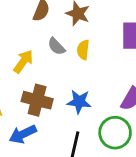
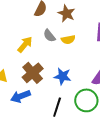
yellow semicircle: (83, 50) -> (68, 40), turned -112
brown cross: (37, 100) -> (33, 73), turned 30

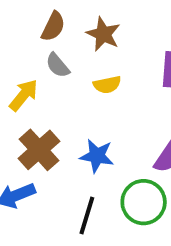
gray semicircle: (49, 36) -> (58, 65), moved

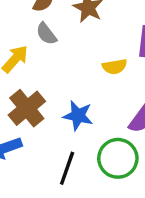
yellow semicircle: (107, 85) -> (115, 67), moved

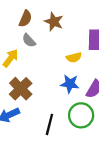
blue star: (78, 116) -> (70, 84), moved

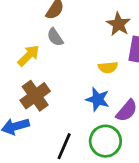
brown star: (54, 22) -> (119, 24), moved

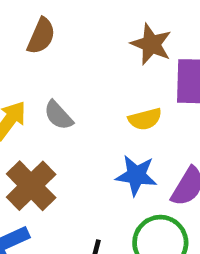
gray semicircle: (55, 37) -> (58, 115), moved

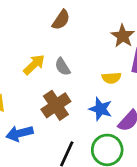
brown cross: (31, 186) -> (56, 105), moved

